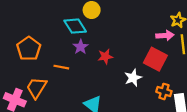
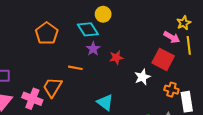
pink arrow: (165, 35) -> (172, 37), turned 35
orange pentagon: (29, 49) -> (47, 33), moved

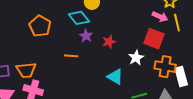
orange trapezoid: (52, 87) -> (26, 70), moved, turned -120
orange cross: (171, 90) -> (165, 67), size x1.5
cyan triangle: (105, 102) -> (115, 77), moved

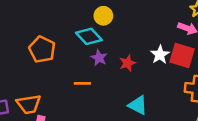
white star: (136, 58) -> (160, 55), moved

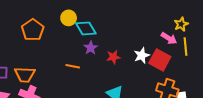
yellow circle: (103, 16) -> (69, 18), moved
orange pentagon: (42, 49) -> (33, 30), moved

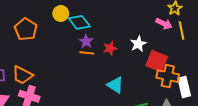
red square: (160, 60) -> (157, 61), moved
orange line: (73, 66) -> (87, 53), moved
orange trapezoid: (25, 75) -> (22, 75), turned 30

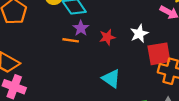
orange line: (87, 53) -> (71, 40), moved
red square: (157, 61) -> (159, 54), turned -35

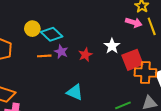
orange line: (71, 40) -> (44, 56), moved
cyan triangle: (111, 79) -> (75, 92), moved

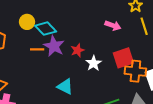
pink arrow: (134, 22) -> (113, 26), moved
white star: (112, 46) -> (94, 63), moved
purple star: (61, 52) -> (54, 46), size x1.5

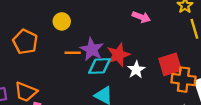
pink arrow: (113, 26) -> (141, 17), moved
cyan diamond: (46, 29) -> (100, 66), moved, turned -50
red star: (77, 50) -> (118, 55), size x1.5

